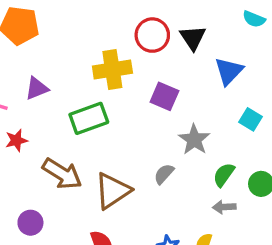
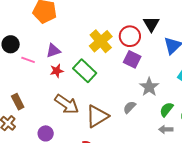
red circle: (152, 35) -> (130, 36), moved
yellow cross: (112, 70) -> (101, 41), turned -35
green rectangle: (89, 118) -> (85, 71), turned 60
red star: (16, 140) -> (57, 71), moved

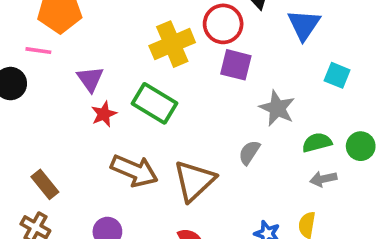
yellow cross: (101, 41) -> (172, 44), turned 30
purple triangle: (53, 51) -> (90, 79), turned -35
pink line: (28, 60) -> (38, 51), moved
green semicircle: (166, 109) -> (317, 143), turned 49

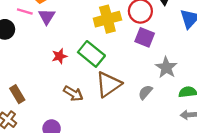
purple triangle: (90, 79) -> (47, 17), moved
brown arrow: (134, 171) -> (73, 93), size x0.7
brown triangle: (194, 181) -> (108, 84), moved

